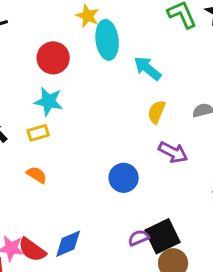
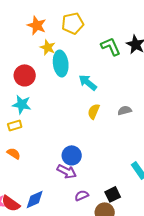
purple arrow: (173, 152) -> (67, 171), moved
black square: (163, 236) -> (113, 194), moved, size x0.7

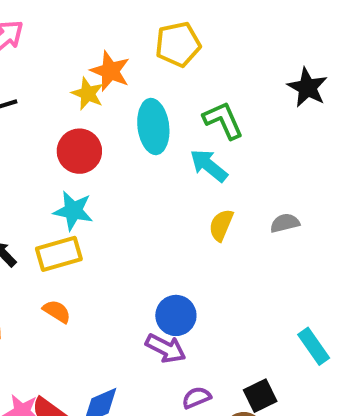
orange star: (37, 25) -> (110, 71), moved
green L-shape: (111, 46) -> (223, 120), moved
yellow star: (48, 47) -> (88, 94), moved
yellow rectangle: (15, 125) -> (59, 254), size x1.5

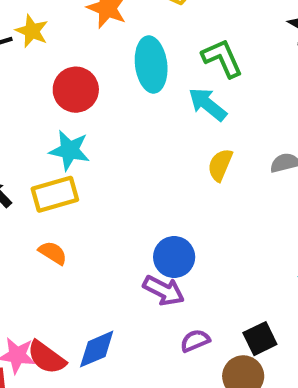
yellow star: (88, 94) -> (32, 31), moved

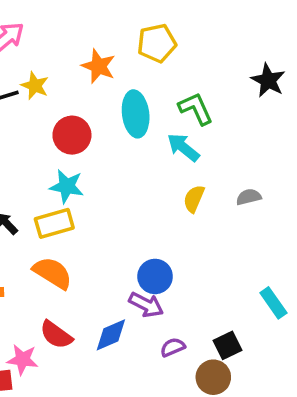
orange semicircle: (53, 253) -> (53, 273), size x1.6
blue diamond: (97, 349) -> (111, 335), moved
red semicircle: (46, 357) -> (56, 335), moved

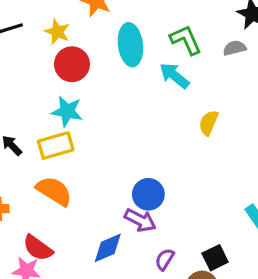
yellow star: (35, 86) -> (57, 32), moved
gray semicircle: (249, 197) -> (235, 48), moved
yellow semicircle: (194, 199) -> (209, 123), moved
red semicircle: (56, 335) -> (38, 248), moved
purple semicircle: (173, 347) -> (165, 259), turned -35

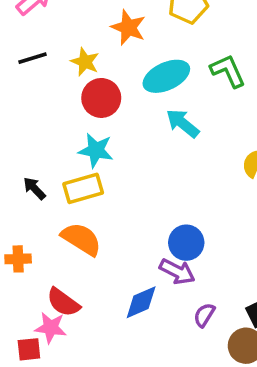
cyan ellipse: (130, 45) -> (166, 76), turned 72
cyan arrow: (174, 76) -> (183, 123), moved

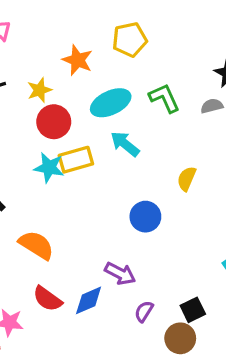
yellow star: (85, 62) -> (40, 90), turned 30
yellow rectangle: (83, 188) -> (76, 160), moved
blue circle: (186, 243) -> (145, 217), moved
red semicircle: (63, 302) -> (47, 299), moved

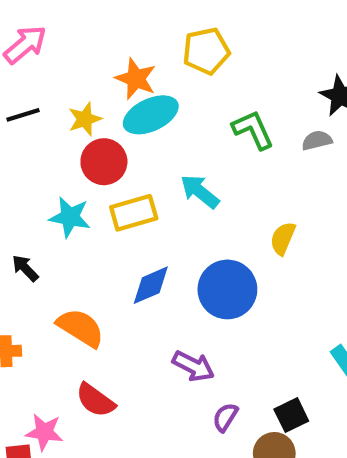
cyan ellipse: (111, 103) -> (151, 115), moved
cyan star: (49, 168) -> (70, 217), moved
blue circle: (145, 217) -> (227, 289), size x1.4
blue diamond: (89, 300) -> (151, 285), moved

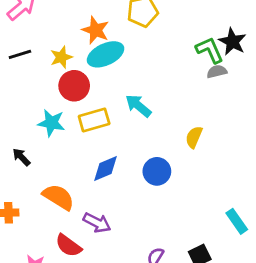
green L-shape: (253, 130) -> (210, 50), moved
blue circle: (227, 289) -> (157, 171), size x0.7
purple arrow: (193, 366) -> (97, 223), moved

